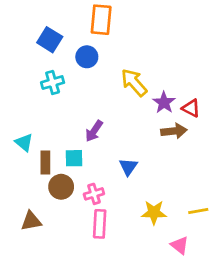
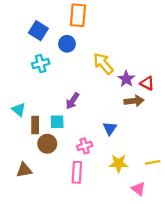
blue triangle: (128, 167) -> (110, 128), moved
pink cross: (94, 194) -> (85, 146), moved

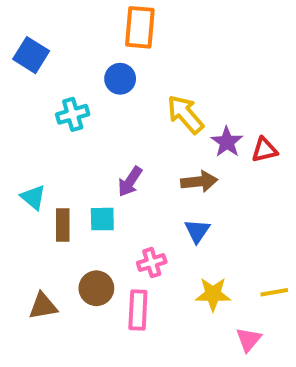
blue square: (38, 31) -> (31, 55), moved
red triangle: (147, 83) -> (264, 150), turned -40
brown arrow: (134, 101) -> (199, 182), moved
brown circle: (47, 144) -> (96, 288), moved
pink triangle: (138, 189) -> (249, 340), turned 32

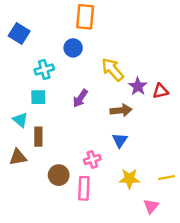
purple arrow: (130, 182) -> (80, 98), moved
cyan square: (102, 219) -> (38, 97), moved
brown triangle: (43, 306) -> (18, 157), moved

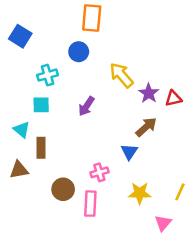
brown arrow: (121, 110) -> (146, 127), moved, turned -36
yellow line: (167, 177) -> (180, 192), turned -56

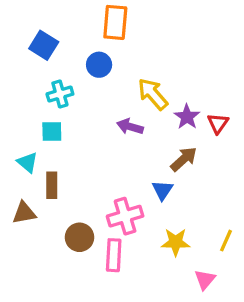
blue square: (20, 36) -> (44, 45), moved
red triangle: (173, 98) -> (218, 123), turned -42
purple arrow: (86, 106) -> (130, 127), moved, turned 72
pink cross: (99, 172) -> (125, 216), size x1.5

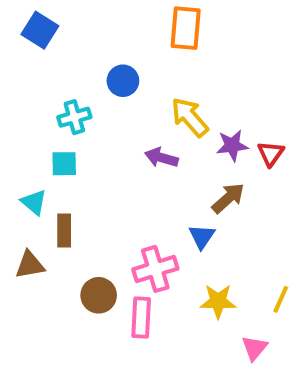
orange rectangle: (115, 22) -> (186, 28), moved
blue square: (44, 45) -> (40, 30), moved
purple star: (187, 117) -> (232, 145), turned 30

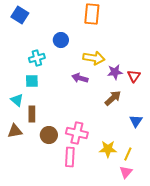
yellow arrow: (190, 117) -> (94, 58), turned 140
blue triangle: (202, 237) -> (136, 121), moved
pink cross: (155, 269) -> (77, 133), turned 30
brown circle: (99, 295) -> (49, 135), moved
yellow line: (281, 299) -> (128, 154), moved

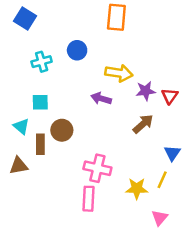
cyan cross: (37, 58) -> (42, 62), moved
brown circle: (49, 135) -> (62, 130), moved
yellow line: (128, 154) -> (162, 180), moved

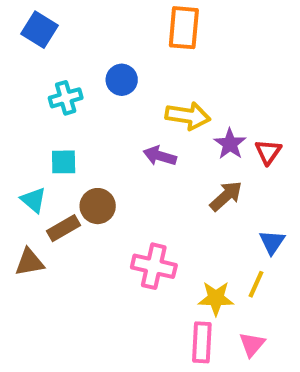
purple star: (146, 91) -> (230, 144), turned -30
brown rectangle: (40, 144) -> (64, 228), turned 60
pink rectangle: (89, 199) -> (202, 342), moved

